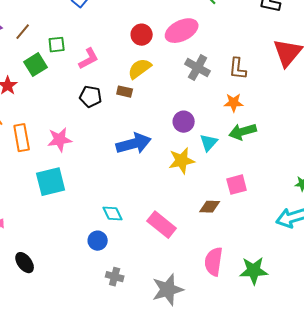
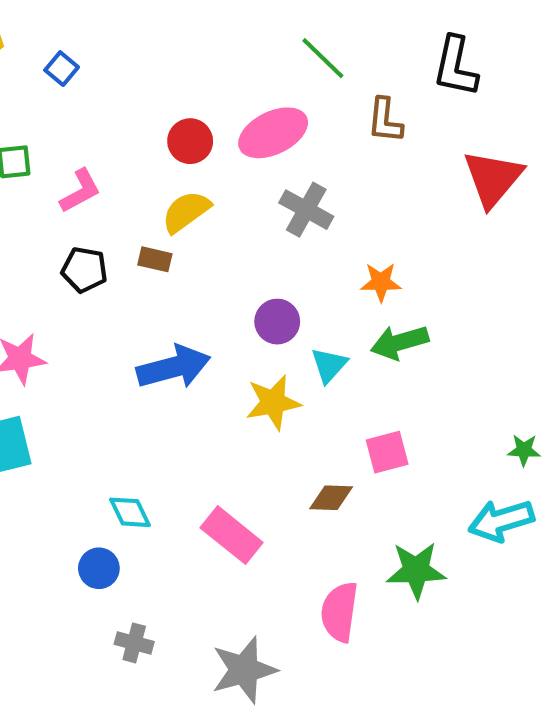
brown L-shape: (238, 69) -> (385, 120), moved
green star: (254, 271) -> (416, 570), moved

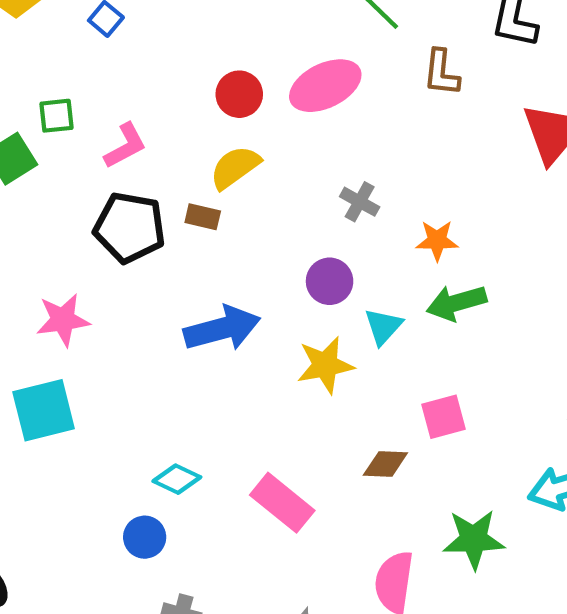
gray cross: (306, 210) -> (360, 202), moved, size x0.7
black pentagon: (84, 270) -> (130, 228), size x1.5
cyan diamond: (130, 512) -> (177, 479), turned -39

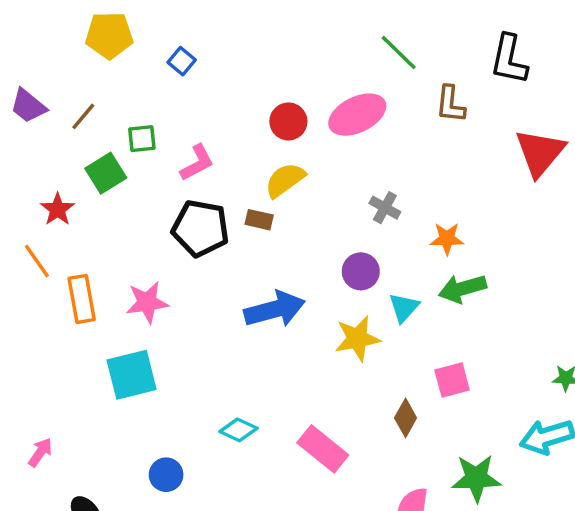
brown diamond: (385, 464) -> (406, 418), turned -63
blue circle: (145, 537) -> (166, 475), moved

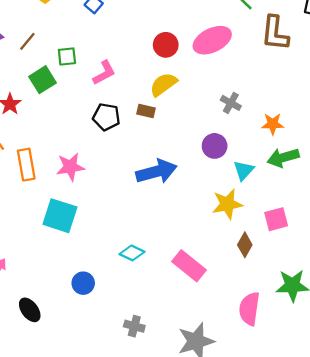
brown L-shape: (450, 104) -> (275, 33), size x1.4
black pentagon: (201, 228) -> (106, 117), size x0.7
yellow star: (357, 339) -> (227, 204), moved
cyan square: (132, 375) -> (60, 216), turned 32

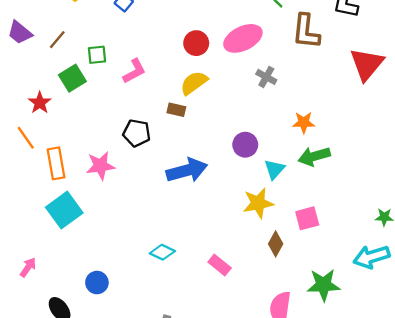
gray cross: (231, 103) -> (266, 77), moved
black pentagon: (106, 117) -> (137, 133), moved
cyan square: (60, 216) -> (64, 210), moved, turned 36
pink rectangle: (189, 266) -> (220, 265), size x0.7
blue circle: (83, 283) -> (97, 283), moved

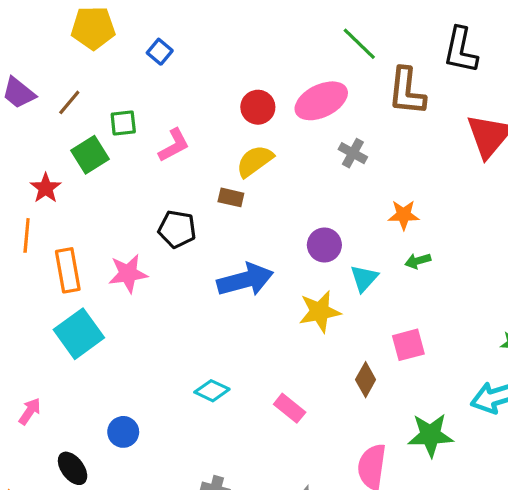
orange line: (26, 138) -> (27, 235), turned 40
green arrow: (314, 156) -> (418, 261), size x0.6
yellow star: (258, 203) -> (320, 312), moved

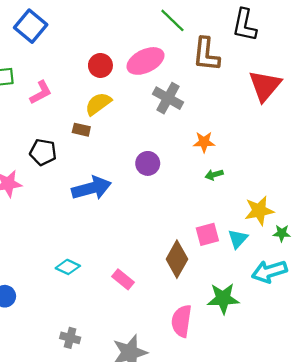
blue square: (160, 52) -> (31, 26), size x1.8
gray cross: (353, 153) -> (168, 98), size x1.5
cyan triangle: (364, 278) -> (238, 239), moved
yellow star: (320, 312) -> (259, 211), moved
brown diamond: (366, 380) -> (177, 259), size x1.5

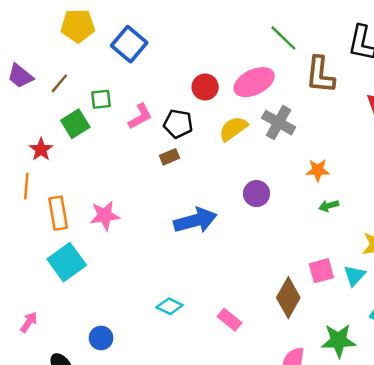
yellow semicircle: (98, 104) -> (233, 129), moved
brown rectangle: (81, 130) -> (170, 157), moved, turned -36
black pentagon: (43, 152) -> (178, 124), moved

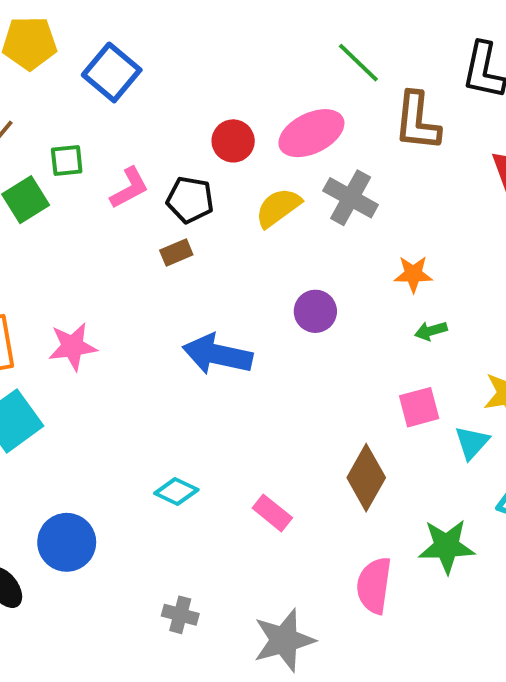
blue arrow: (195, 220) -> (217, 354), turned -153
pink square: (321, 271) -> (419, 407), moved
blue circle: (101, 338) -> (67, 542), size x1.5

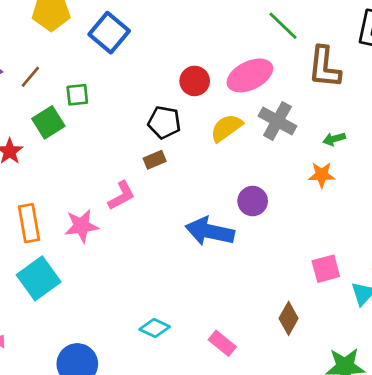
pink L-shape: (129, 188) -> (121, 196), moved
green arrow: (431, 331) -> (334, 139), moved
blue arrow: (217, 354) -> (210, 231), moved
brown diamond: (366, 478) -> (289, 318), size x0.7

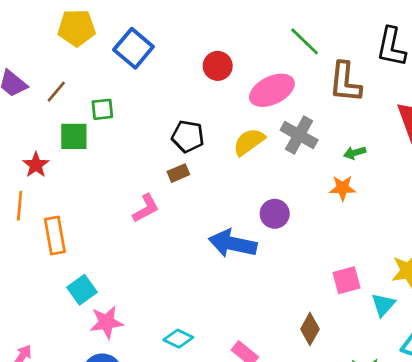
red circle: (195, 81) -> (218, 66), moved
green square: (48, 122) -> (74, 136), turned 32
pink star: (81, 226) -> (106, 322), moved
cyan square: (39, 278) -> (82, 290), moved, size x0.7

